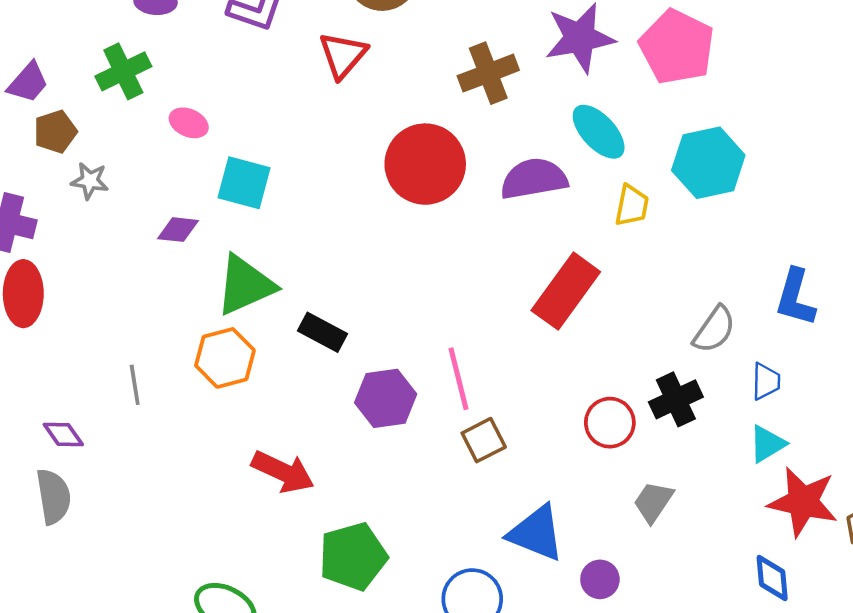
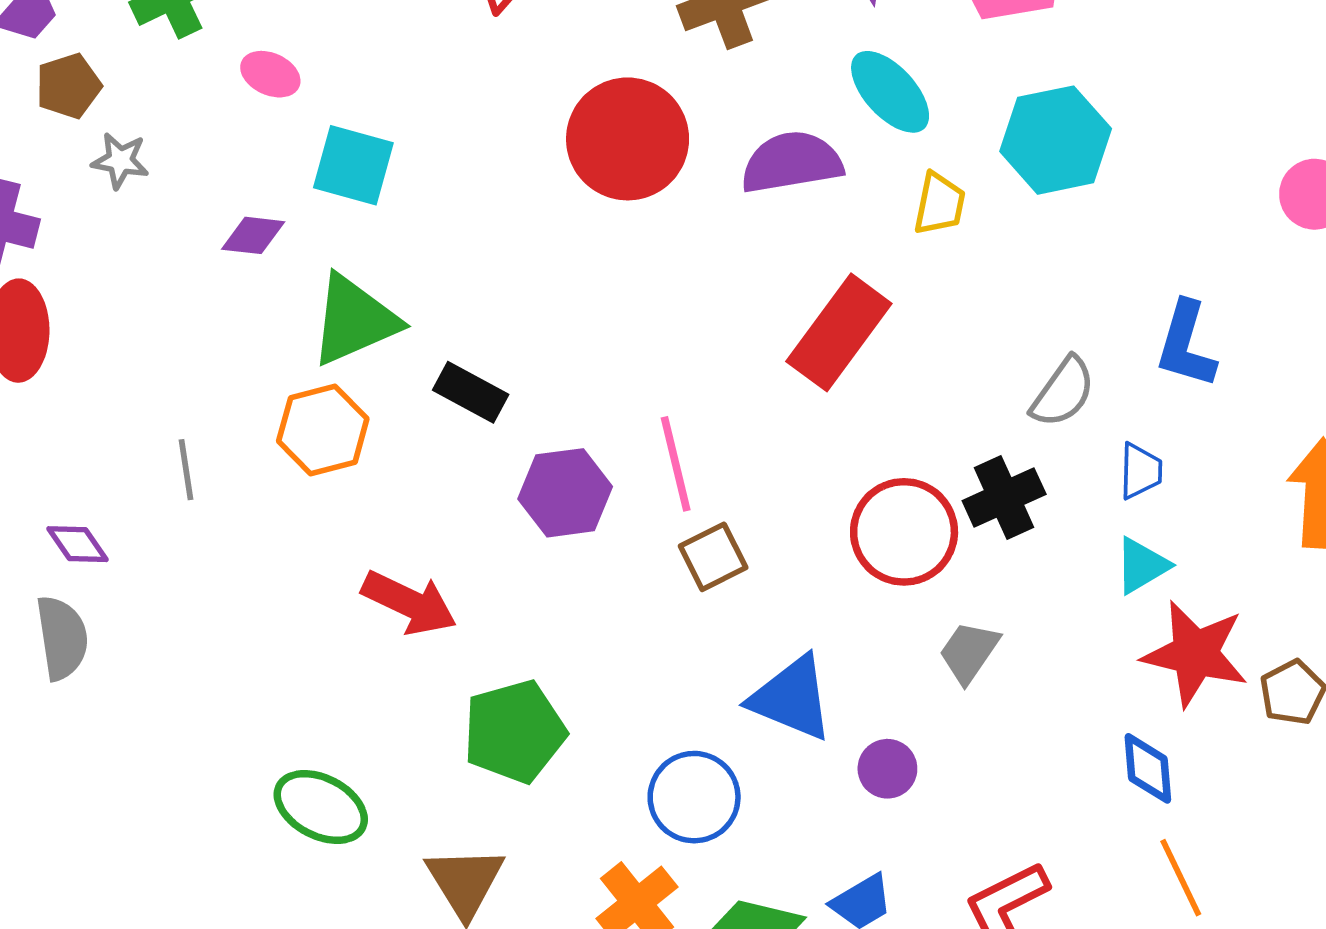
red circle: (610, 423) -> (904, 532), size x1.4

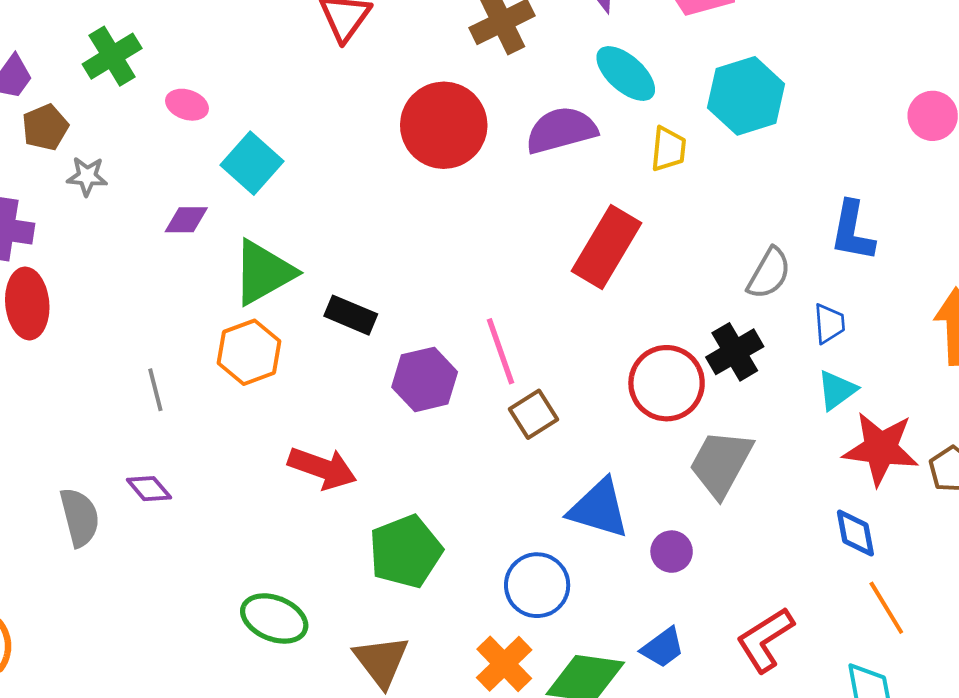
cyan square: (353, 165) -> (252, 163), turned 32
purple diamond: (77, 544) -> (149, 489), moved
gray trapezoid: (969, 652) -> (721, 463), size x1.5

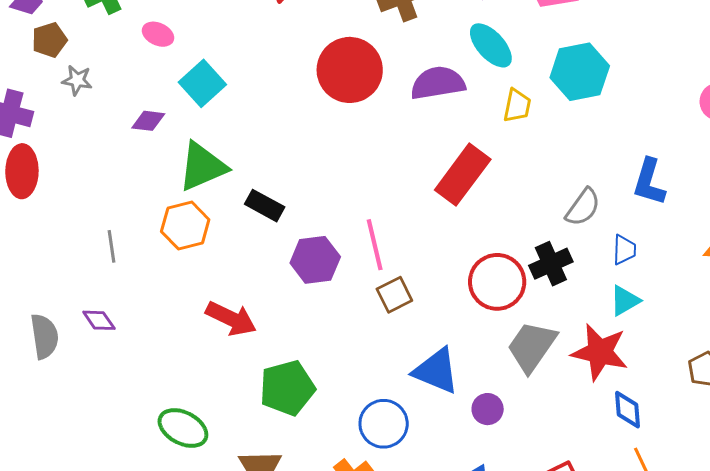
red star: (881, 449) -> (600, 352), moved

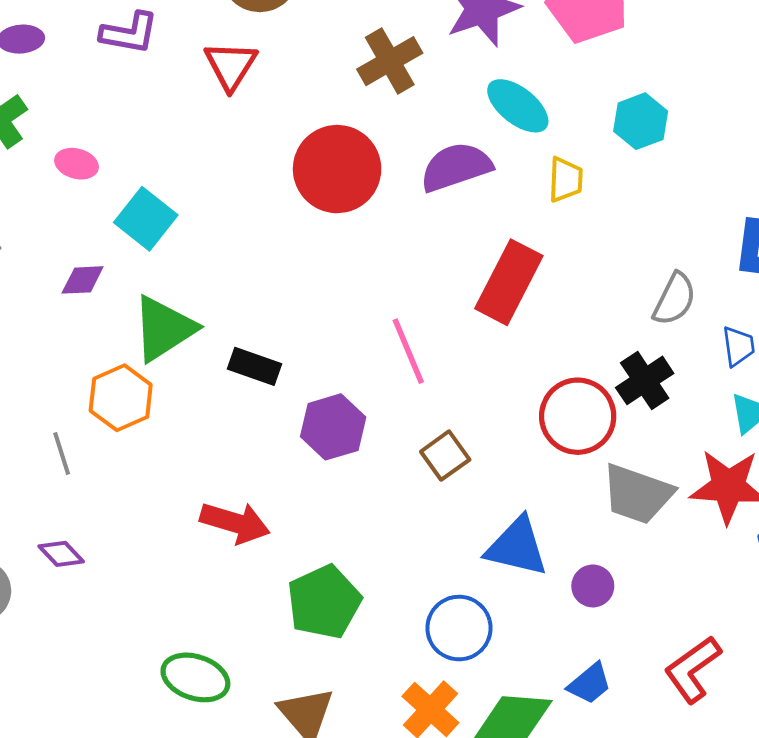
cyan hexagon: (580, 72) -> (641, 121), size x0.7
orange hexagon: (185, 225) -> (121, 398), moved
pink line: (375, 245) -> (408, 351), moved
gray trapezoid: (532, 347) -> (637, 494), turned -96

